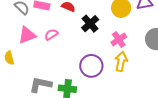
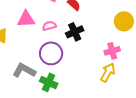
black cross: (90, 24) -> (75, 32), moved
purple circle: (91, 66) -> (51, 53), moved

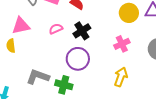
pink triangle: (26, 19) -> (21, 26), moved
purple circle: (51, 53) -> (78, 59), moved
yellow arrow: (108, 72) -> (121, 77), moved

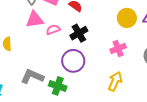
pink triangle: (21, 26) -> (35, 19), moved

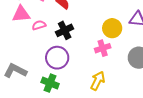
yellow circle: (127, 18) -> (112, 28), moved
green cross: (58, 86) -> (50, 83), moved

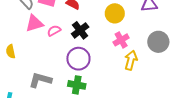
yellow circle: (112, 28) -> (115, 13), moved
yellow arrow: (98, 81) -> (131, 60), moved

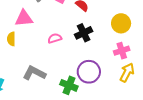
pink triangle: (34, 23) -> (24, 18), moved
pink semicircle: (54, 31) -> (55, 38), moved
purple circle: (78, 59) -> (89, 72), moved

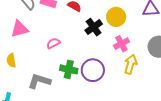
black cross: (84, 33) -> (94, 27), moved
yellow semicircle: (11, 39) -> (11, 60), moved
green cross: (69, 85) -> (69, 69), moved

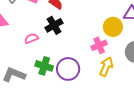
yellow circle: (116, 17) -> (113, 27), moved
black cross: (94, 27) -> (54, 25), moved

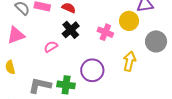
pink cross: (99, 45) -> (105, 32), moved, turned -35
green cross: (44, 66) -> (66, 85), moved

